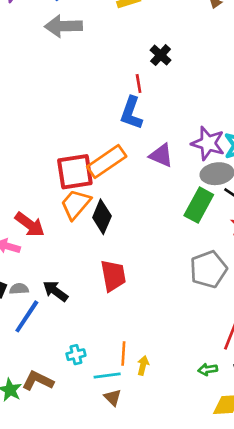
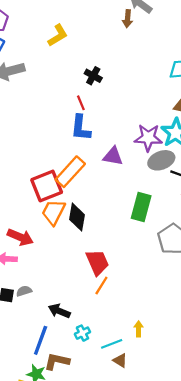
green rectangle: (199, 205) -> (141, 207), moved
black arrow: (55, 291) -> (59, 311), moved
blue line: (27, 316) -> (41, 340), moved
orange line: (123, 353) -> (101, 285), moved, turned 42

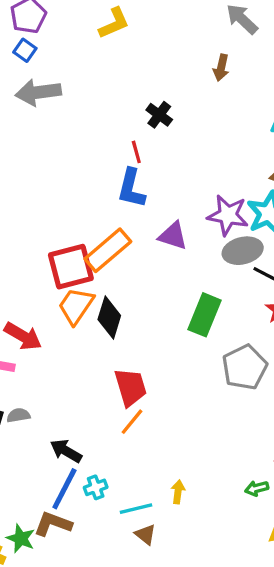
brown arrow: (128, 19) -> (221, 68), moved
yellow L-shape: (58, 35) -> (114, 23), moved
blue line: (41, 340) -> (64, 489), moved

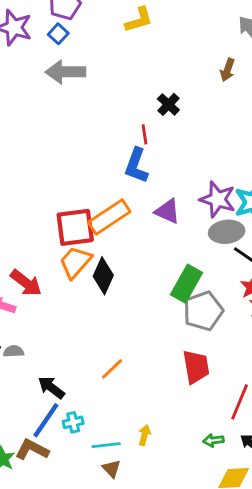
gray pentagon: (245, 367) -> (203, 311), moved
red trapezoid: (131, 387) -> (196, 367), moved

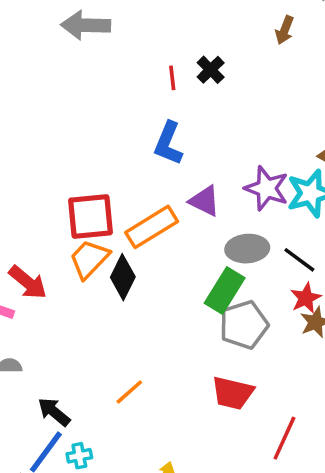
red line: (144, 134) -> (172, 78), moved
orange rectangle: (109, 217) -> (152, 227), moved
gray ellipse: (227, 232) -> (247, 249), moved
red trapezoid: (196, 367) -> (233, 393), turned 111

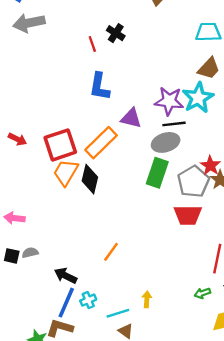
black line: (299, 260) -> (174, 124), moved, turned -30
red arrow: (28, 282) -> (17, 139), moved, size x0.7
gray pentagon: (244, 325) -> (193, 182), moved
red trapezoid: (233, 393) -> (188, 215), moved

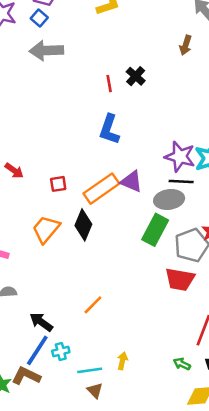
purple triangle: (131, 118) -> (131, 181), moved
red square: (60, 145) -> (58, 184), size x0.5
orange trapezoid: (66, 172) -> (46, 229), moved
green arrow: (202, 293) -> (182, 364), turned 35

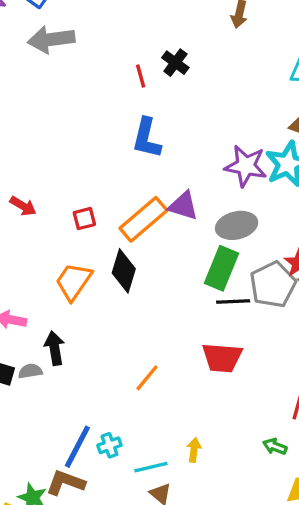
black line: (181, 181) -> (233, 301), moved
red trapezoid: (180, 279) -> (222, 358), moved
black arrow: (41, 322) -> (55, 348), moved, turned 50

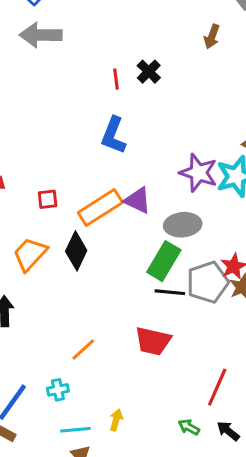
cyan cross: (109, 445) -> (58, 390), moved

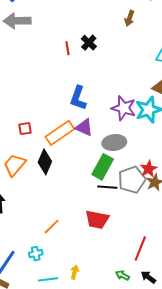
blue L-shape: (113, 135) -> (78, 98), moved

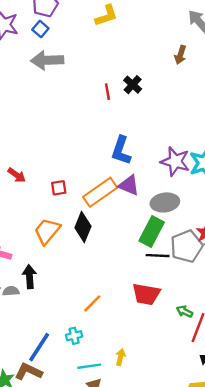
green arrow: (122, 275) -> (184, 311), moved

